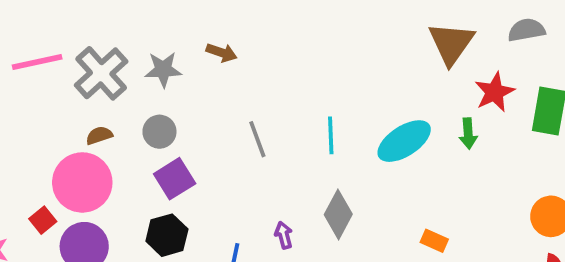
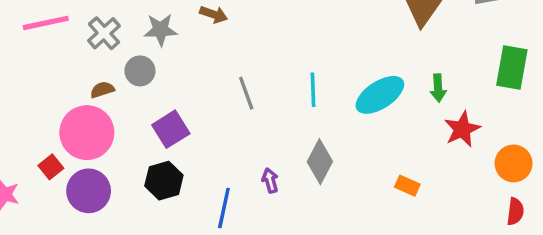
gray cross: (101, 73) -> (104, 33), size x0.7
red star: (494, 92) -> (462, 129), moved
gray circle: (159, 132) -> (140, 71), moved

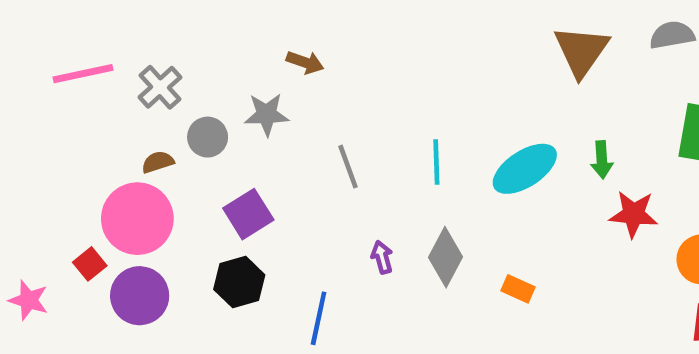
gray star: (161, 30) -> (266, 114), moved
red star: (462, 129) -> (634, 214), turned 30
purple arrow: (270, 181) -> (382, 257), moved
orange rectangle: (407, 186) -> (518, 289), moved

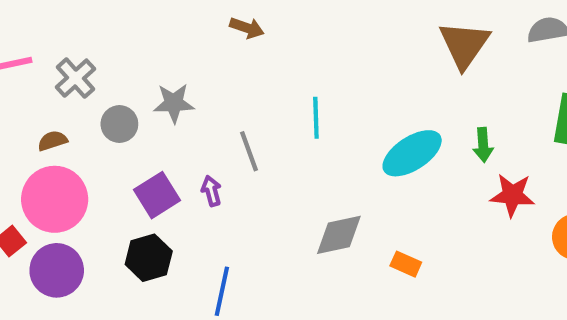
brown arrow: (305, 62) -> (247, 28), moved
brown semicircle: (158, 162) -> (53, 141), moved
cyan line: (436, 162) -> (316, 118), moved
purple arrow: (382, 257) -> (211, 191), moved
gray diamond: (445, 257) -> (339, 235), turned 50

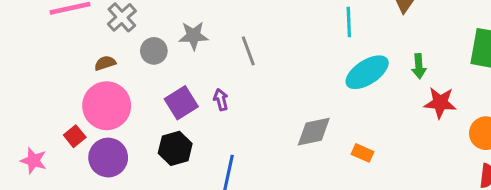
cyan line: (316, 118) -> (349, 22), moved
gray line: (249, 151) -> (248, 51), moved

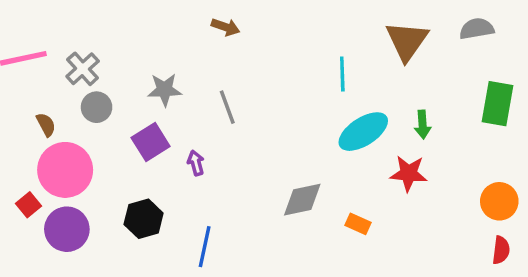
gray circle: (154, 51) -> (97, 107), moved
brown semicircle: (105, 63) -> (46, 125), moved, turned 80
purple square: (181, 103) -> (151, 142), moved
red star: (440, 103) -> (409, 173), moved

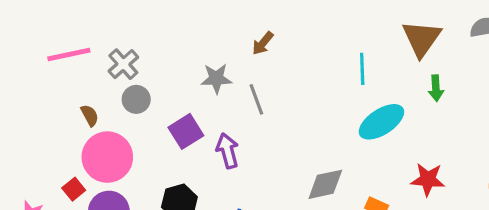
brown arrow: (226, 27) -> (263, 43), moved, turned 110
gray star: (165, 90) -> (216, 79), moved
green arrow: (423, 125) -> (436, 88), moved
purple arrow: (196, 163) -> (228, 151), size x1.5
red star: (409, 173) -> (428, 180), moved

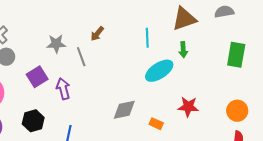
brown triangle: (421, 38) -> (184, 19), turned 36
brown arrow: (263, 43) -> (97, 34), moved
green arrow: (436, 88) -> (183, 50), moved

